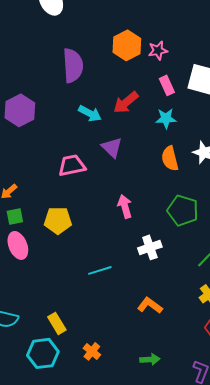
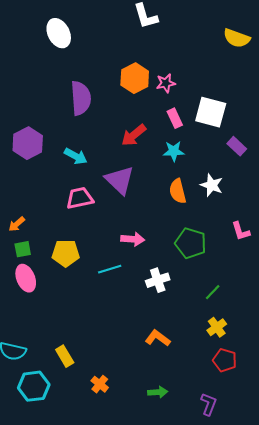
cyan arrow: (90, 113) -> (76, 156), moved
purple triangle: (112, 147) -> (120, 180), size x1.4
pink arrow: (125, 206) -> (133, 239), turned 110
cyan line: (100, 270) -> (110, 269), moved
cyan hexagon: (43, 353) -> (34, 386), moved

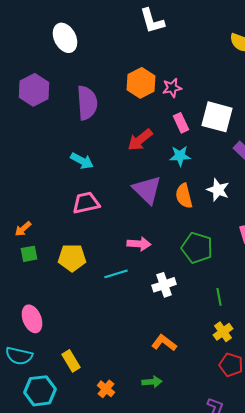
purple hexagon: (28, 143) -> (34, 90), moved
purple triangle: (120, 180) -> (147, 190), moved
pink ellipse: (26, 278) -> (32, 319), moved
green line: (213, 292) -> (219, 297), turned -54
green arrow: (158, 392) -> (152, 382), moved

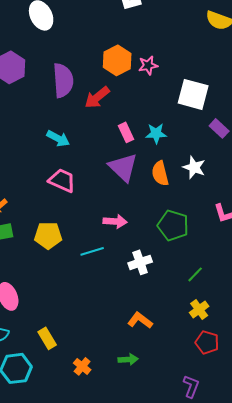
pink rectangle: (181, 123) -> (126, 132), moved
red arrow: (140, 140) -> (97, 97), moved
pink trapezoid: (86, 203) -> (62, 180), turned 36
green line: (219, 297) -> (195, 274), turned 54

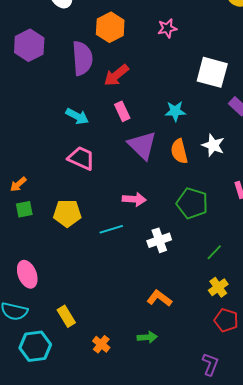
orange hexagon: (117, 60) -> (110, 27), moved
pink star: (148, 65) -> (167, 28), moved
pink rectangle: (126, 132) -> (122, 111), moved

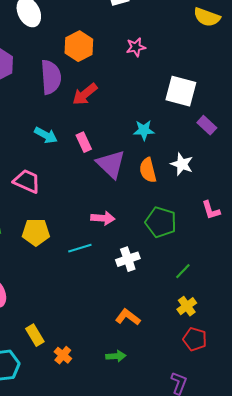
pink rectangle: (122, 111) -> (84, 142), moved
pink trapezoid: (81, 158) -> (27, 181), moved
orange cross: (101, 344) -> (63, 355), moved

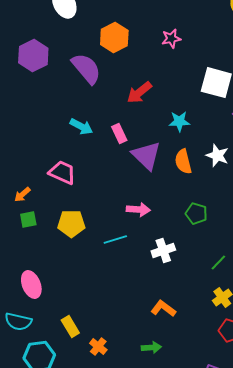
purple semicircle: (51, 77) -> (86, 68), turned -36
red arrow: (85, 94) -> (139, 92), moved
green pentagon: (161, 222) -> (196, 214), size x0.7

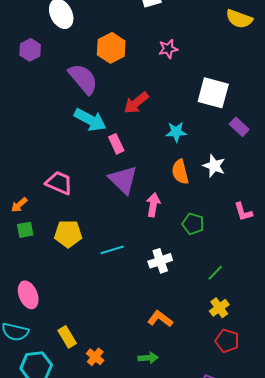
purple hexagon: (33, 56) -> (30, 50), moved, size x0.7
cyan arrow: (81, 126) -> (90, 120), moved, size x1.4
purple triangle: (146, 156) -> (123, 180), moved
pink arrow: (138, 210) -> (153, 205), moved, turned -85

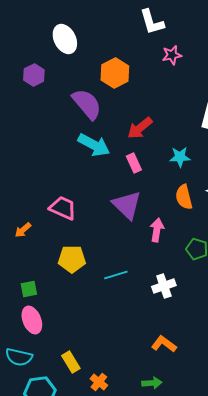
pink star: (168, 49) -> (172, 55), moved
pink rectangle: (116, 144) -> (134, 163), moved
green square: (25, 230) -> (29, 289), moved

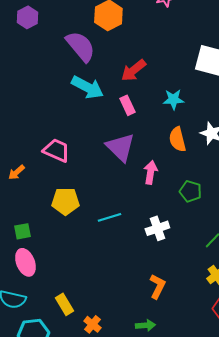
orange L-shape: (164, 344) -> (157, 286), turned 80

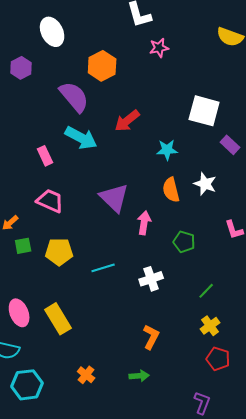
pink rectangle: (127, 105) -> (45, 156), moved
green square: (22, 231) -> (23, 246), moved
yellow rectangle: (64, 304) -> (58, 319), moved, size x1.4

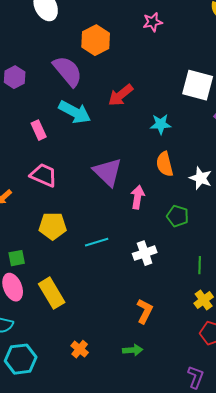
purple hexagon: (21, 68) -> (15, 77), moved
white star: (205, 184) -> (201, 178), moved
green square: (23, 246) -> (17, 258), moved
green line: (206, 291) -> (200, 265), turned -42

